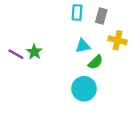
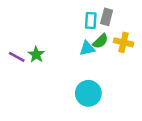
cyan rectangle: (77, 13) -> (91, 21), moved
green semicircle: (96, 62) -> (100, 41), moved

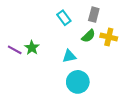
cyan rectangle: (91, 21) -> (64, 18), moved, turned -40
cyan triangle: (87, 48) -> (69, 56), moved

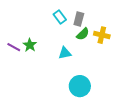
gray rectangle: (94, 15) -> (79, 19), moved
cyan circle: (78, 82) -> (80, 86), moved

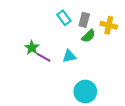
yellow cross: (102, 35) -> (109, 25), moved
purple line: (14, 47) -> (44, 57), moved

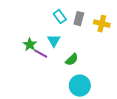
green semicircle: (88, 36) -> (72, 60), moved
cyan triangle: (69, 56) -> (54, 41), moved, turned -48

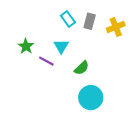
yellow cross: (102, 24) -> (116, 27), turned -35
green star: (30, 45) -> (26, 46), moved

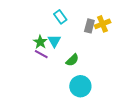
gray rectangle: (90, 21) -> (89, 26), moved
green star: (26, 46) -> (40, 42), moved

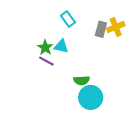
cyan triangle: (54, 41) -> (61, 46), turned -48
green semicircle: (72, 60) -> (82, 80), moved, turned 40

